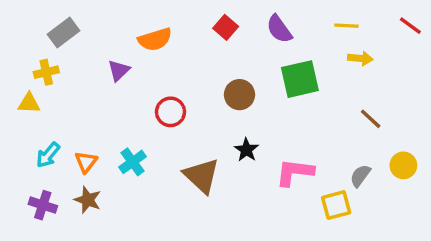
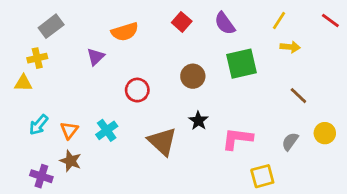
yellow line: (346, 26) -> (279, 21), turned -60
purple cross: (43, 205) -> (41, 176), moved
yellow square: (336, 205) -> (262, 176), moved

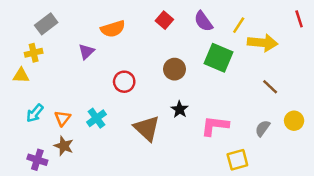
yellow line: (279, 21) -> (239, 25), moved
red line: (330, 21) -> (299, 19), turned 36
yellow arrow: (290, 47) -> (263, 43), size x1.6
green square: (241, 64) -> (219, 58), turned 36

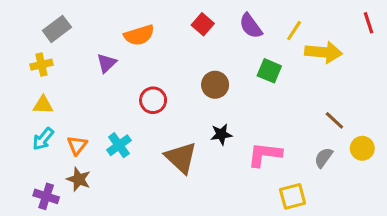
green square: (219, 58) -> (269, 71), size x0.7
yellow triangle: (21, 75) -> (43, 105), moved
brown line: (270, 87) -> (334, 120), moved
black star: (180, 109) -> (221, 134), turned 30

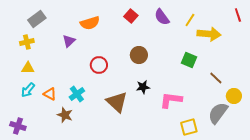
green square: (269, 71) -> (189, 60), moved
orange triangle: (77, 145) -> (50, 94), turned -40
gray semicircle: (324, 158) -> (218, 113), moved, size x1.6
brown star: (79, 179) -> (65, 115), moved
purple cross: (46, 196) -> (18, 126), moved

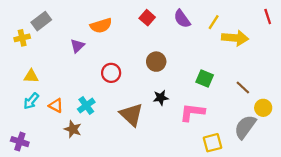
yellow cross: (27, 42) -> (22, 38), moved
green square: (189, 60) -> (205, 78), moved

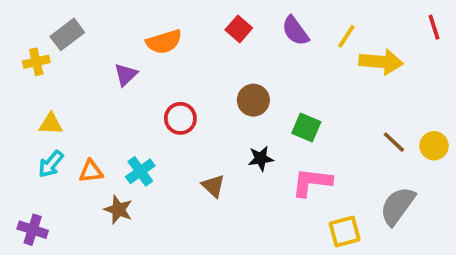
green square: (205, 78) -> (306, 128), moved
orange triangle: (56, 106) -> (91, 171), turned -35
yellow circle: (263, 108) -> (434, 146), moved
brown triangle: (131, 115) -> (213, 186), size x0.6

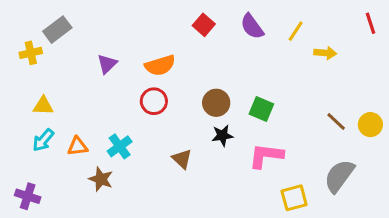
orange semicircle: (164, 42) -> (160, 65), moved
yellow arrow: (381, 62) -> (325, 53), size x0.6
brown circle: (253, 100) -> (216, 103), moved

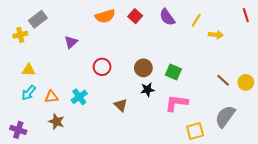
orange semicircle: (160, 65) -> (105, 16), moved
brown star: (101, 179) -> (57, 122), moved

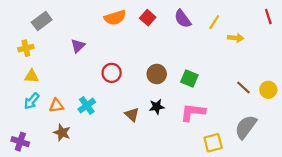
yellow cross: (20, 35) -> (26, 48), moved
black star: (148, 90) -> (157, 107), moved

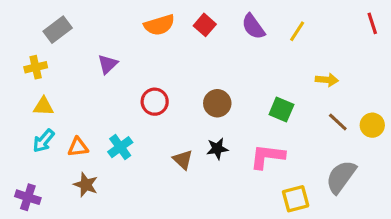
yellow arrow: (236, 38) -> (327, 80), moved
green square: (189, 78) -> (281, 110), moved

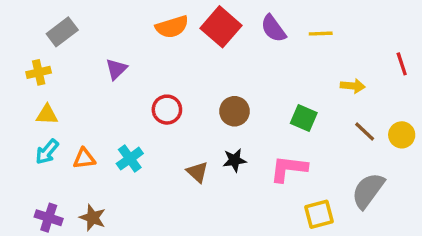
red line: (372, 23) -> (402, 64), moved
red square: (205, 25) -> (221, 27), size x1.6
yellow line: (297, 31) -> (321, 34), turned 55
brown star: (86, 185) -> (93, 218), moved
purple cross: (28, 197) -> (49, 218), moved

